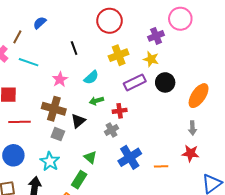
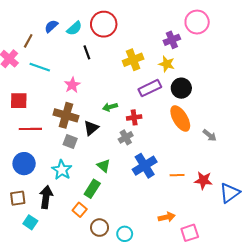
red circle: (109, 21) -> (104, 24), moved
cyan semicircle: (91, 77) -> (74, 28), moved
orange ellipse: (199, 96) -> (180, 118), moved, turned -65
gray arrow: (192, 128) -> (210, 135), turned -48
red star: (190, 153) -> (203, 180), moved

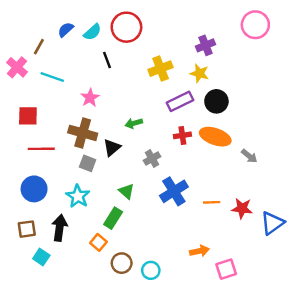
pink circle: (197, 22) -> (255, 25), moved
red cross: (134, 117) -> (182, 135), moved
orange ellipse: (180, 118) -> (215, 137), turned -40

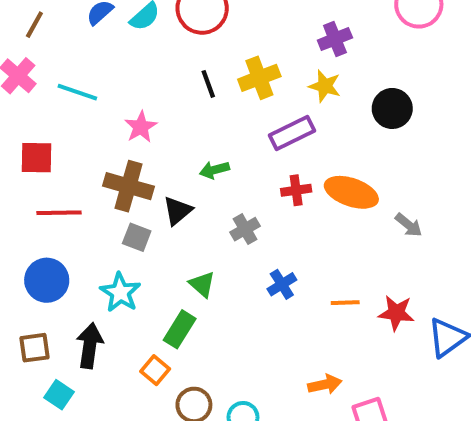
brown line: (39, 47) -> (34, 25), moved
black line: (107, 60) -> (208, 84), moved
black circle: (216, 101) -> (392, 108), moved
blue cross: (174, 191) -> (282, 284), size x0.6

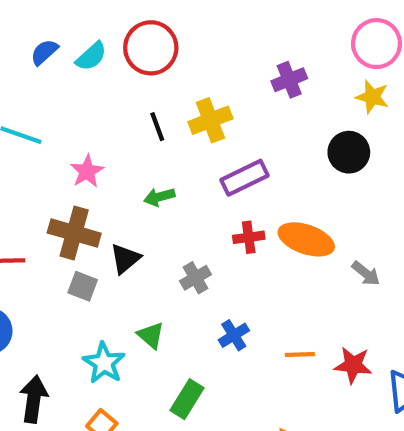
yellow star: (325, 86) -> (372, 97), moved
green arrow: (214, 170) -> (159, 197), moved
cyan star: (120, 292) -> (104, 363), moved
green rectangle: (180, 329) -> (187, 399), moved

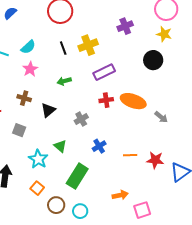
cyan semicircle: (91, 56) -> (28, 47), moved
brown cross: (74, 233) -> (24, 98), size x0.6
gray square: (83, 286) -> (19, 130), moved
green rectangle: (187, 399) -> (77, 176), size x1.4

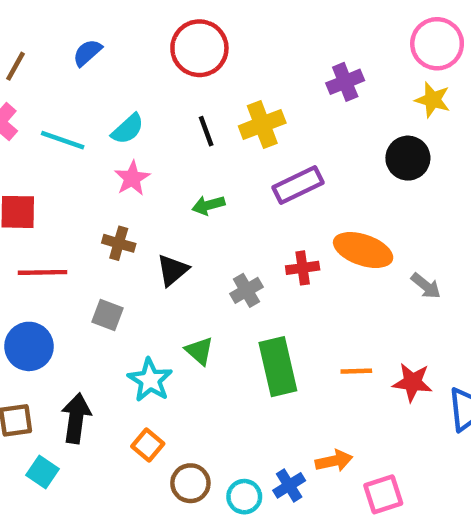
red cross: (106, 100) -> (303, 268), moved
blue cross: (99, 146) -> (289, 485), moved
green rectangle: (77, 176) -> (278, 367), moved, turned -45

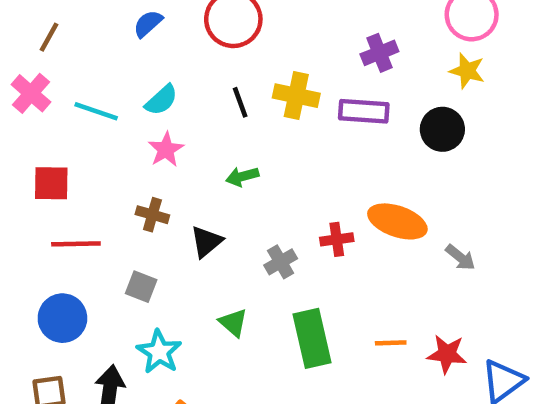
blue semicircle: (87, 53) -> (148, 24), moved
yellow cross: (262, 124) -> (296, 96), turned 33
purple rectangle: (298, 185) -> (364, 111), moved, turned 30
cyan star: (150, 380) -> (159, 352), moved

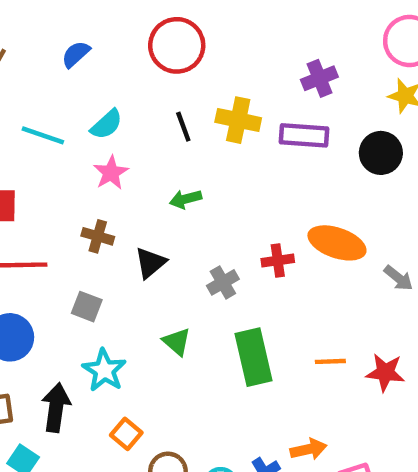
blue semicircle: (148, 24) -> (76, 54), moved

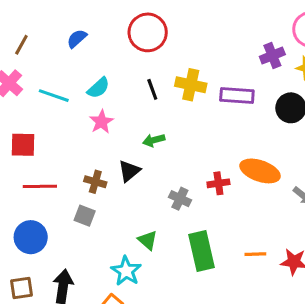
purple cross: (319, 78) -> (272, 56), moved
brown cross: (98, 236) -> (95, 182), moved
black triangle: (150, 263) -> (129, 171), moved
gray cross: (223, 282) -> (180, 199), turned -35
cyan star: (104, 370) -> (126, 271), moved

